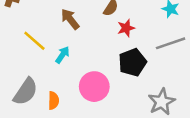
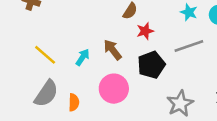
brown arrow: (70, 19) -> (113, 50), moved
yellow line: (34, 41) -> (45, 55), moved

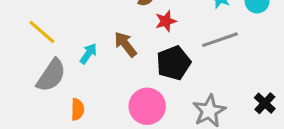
yellow line: (45, 55) -> (42, 32), moved
pink circle: (114, 89) -> (147, 106), moved
gray semicircle: (46, 94) -> (51, 75), moved

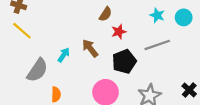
yellow line: (42, 32) -> (22, 31), moved

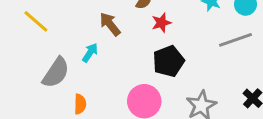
gray line: (157, 45) -> (236, 40), moved
brown arrow: (90, 48) -> (110, 24), moved

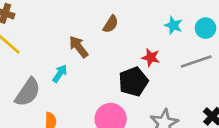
red star: (161, 23) -> (151, 57), moved, turned 30

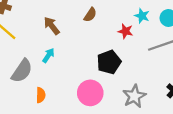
brown arrow: (79, 47) -> (52, 26), moved
red star: (151, 57) -> (125, 31), moved

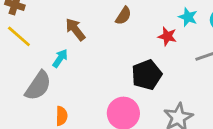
cyan arrow: (48, 55) -> (60, 58), moved

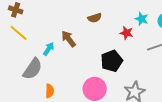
brown semicircle: (123, 16) -> (95, 18), turned 40
brown arrow: (75, 29) -> (69, 39), moved

